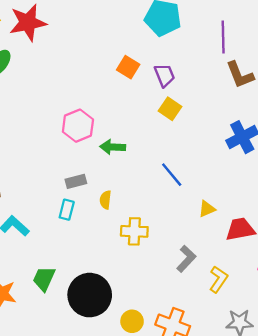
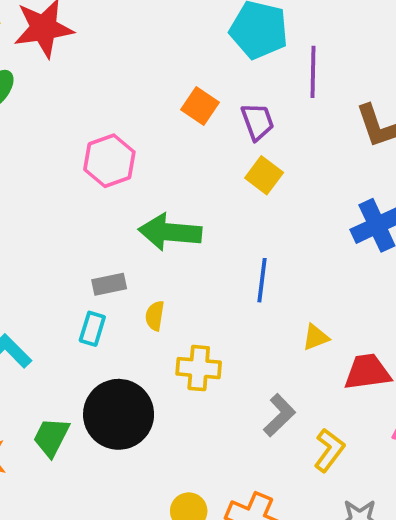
purple line: (223, 37) -> (313, 72), moved
pink hexagon: (78, 126) -> (109, 161), moved
green arrow: (113, 147) -> (170, 232), size x1.5
blue line: (172, 175) -> (262, 280), turned 44
black circle: (90, 295) -> (119, 414), moved

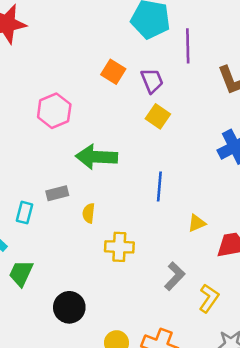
cyan rectangle: (92, 329) -> (24, 213), moved
black circle: (119, 414) -> (69, 307), moved, size x0.7
green trapezoid: (51, 437) -> (21, 273), moved

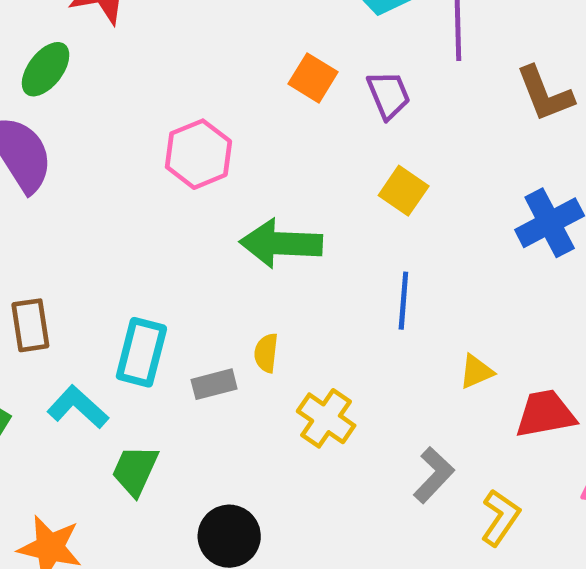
yellow square: (158, 116) -> (404, 191), moved
gray rectangle: (57, 193) -> (214, 384), moved
cyan rectangle: (24, 213) -> (141, 352), size x1.5
yellow cross: (119, 247) -> (326, 418), turned 32

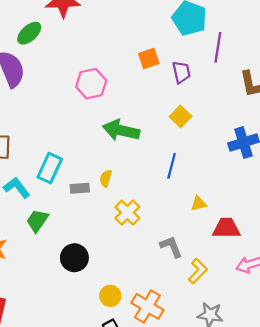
orange square: (313, 78) -> (149, 59), turned 30
gray L-shape: (434, 475) -> (171, 247), turned -75

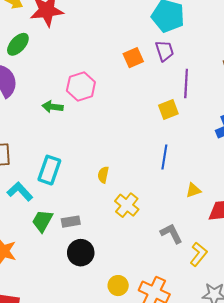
purple line: (218, 47) -> (186, 83), moved
purple trapezoid: (181, 72) -> (164, 51), moved
yellow square: (180, 116) -> (168, 109), turned 30
green arrow: (121, 130) -> (53, 107), moved, size x0.6
gray rectangle: (80, 188) -> (71, 222), moved

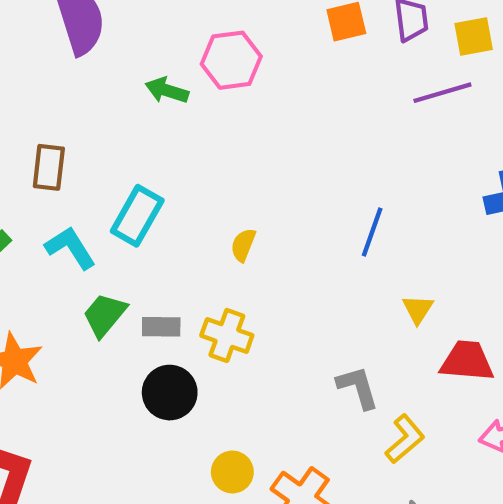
purple line: (186, 83) -> (442, 93), turned 60
yellow square: (168, 109) -> (474, 37), moved
yellow triangle: (193, 190) -> (418, 309), turned -49
yellow cross: (127, 205) -> (227, 335), moved, turned -30

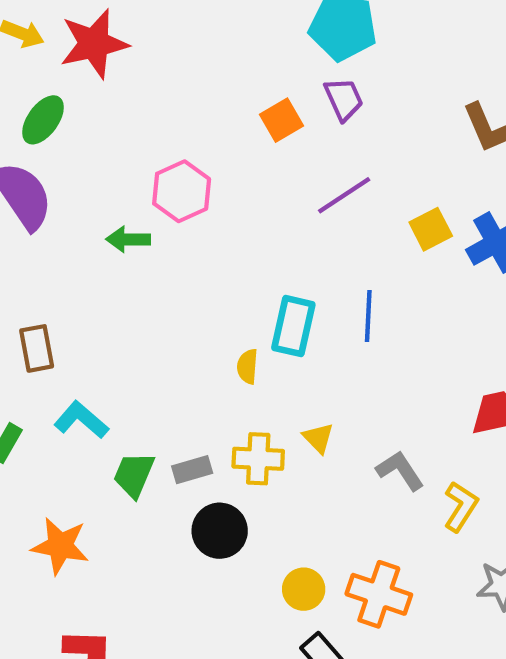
yellow square: (474, 37) -> (431, 229), moved
purple line: (442, 93) -> (344, 195), moved
cyan rectangle: (137, 216) -> (293, 326), moved
yellow triangle: (418, 309) -> (318, 438), moved

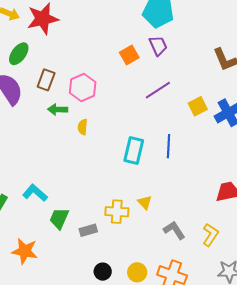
brown rectangle: (37, 348) -> (46, 80), moved, turned 30
yellow semicircle: (247, 366) -> (83, 127), moved
gray rectangle: (192, 470) -> (88, 230), moved
gray L-shape: (400, 471) -> (174, 230), moved
black circle: (220, 531) -> (103, 272), moved, size x0.7

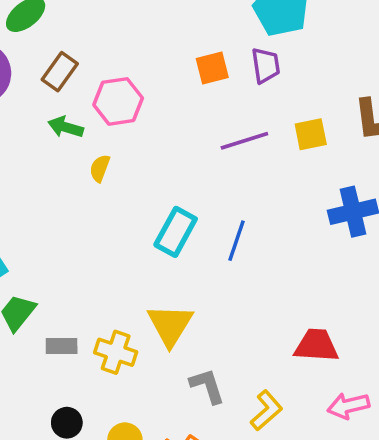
yellow square: (198, 106) -> (311, 134), moved
yellow triangle: (145, 202) -> (170, 325), size x1.8
yellow cross: (117, 212) -> (116, 352), moved

